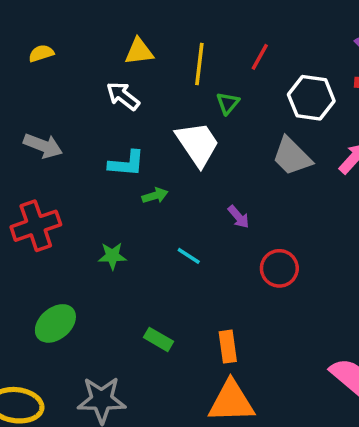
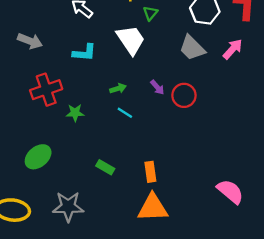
green arrow: (155, 195) -> (118, 88), moved
red cross: (36, 226) -> (46, 90), moved
red circle: (279, 268) -> (184, 95), moved

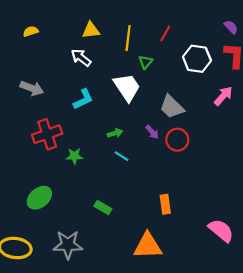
gray trapezoid: (192, 48) -> (172, 107), moved
cyan L-shape: (84, 53) -> (83, 99), turned -30
orange rectangle: (150, 172) -> (165, 204), moved

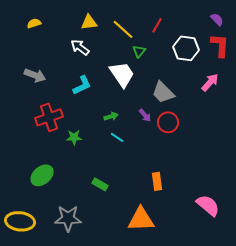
yellow line: (128, 38) -> (123, 29), turned -55

